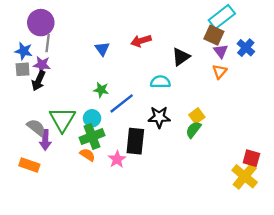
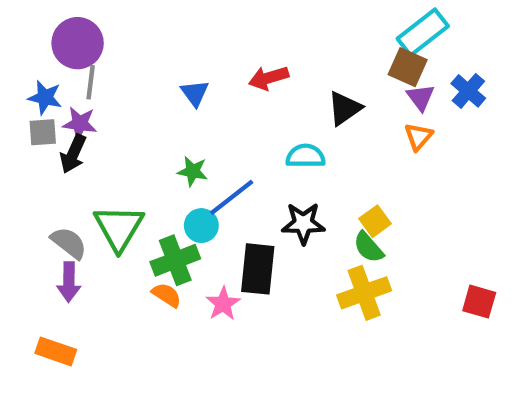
cyan circle: (92, 118) -> (201, 226), moved
green semicircle: (193, 130) -> (368, 247), turned -78
purple arrow: (45, 140) -> (69, 282), moved
orange rectangle: (29, 165) -> (56, 351), moved
yellow cross: (245, 176) -> (364, 293), moved, turned 30

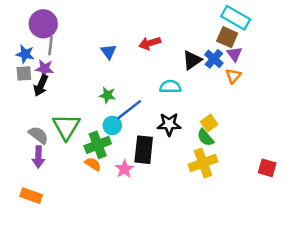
cyan rectangle: (423, 32) -> (236, 18), turned 68
blue cross: (468, 91) -> (214, 59), moved

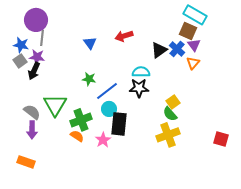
gray square: (24, 73) -> (20, 61), turned -32
black star: (169, 124) -> (139, 88), moved
cyan circle: (112, 125) -> (109, 109), moved

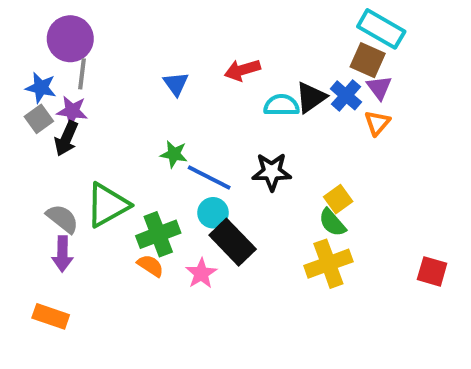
cyan semicircle: (141, 72) -> (281, 105), moved
blue line: (107, 91) -> (209, 178), turned 65
green triangle: (55, 105) -> (107, 205), turned 30
black rectangle: (119, 124) -> (233, 242), turned -50

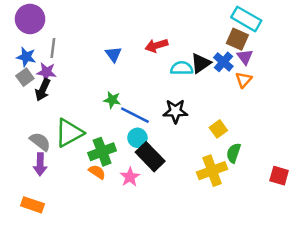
purple circle: (70, 39) -> (30, 19), moved
green semicircle: (332, 223) -> (234, 153), moved, turned 60

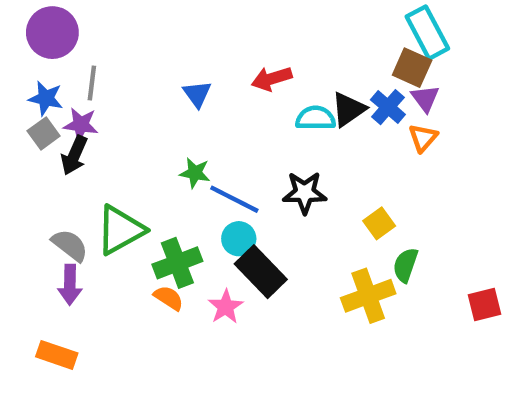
cyan rectangle: (246, 19) -> (427, 33), turned 32
red square: (279, 176) -> (484, 305), turned -30

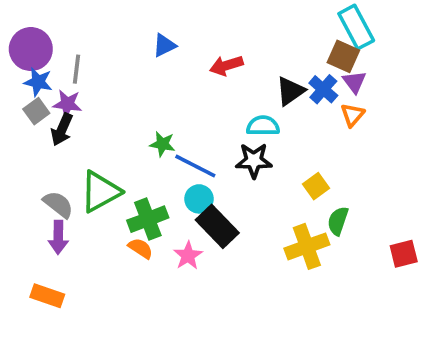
purple circle: (52, 33) -> (31, 49), moved
blue triangle: (197, 94) -> (164, 45), moved, turned 40
cyan semicircle: (316, 118) -> (263, 126), moved

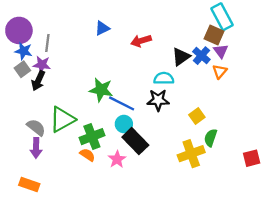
green star: (162, 144) -> (101, 90), size x1.5

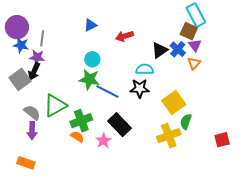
gray square: (22, 69) -> (20, 79), moved, size x1.5
yellow square: (197, 116) -> (174, 102), size x1.6
cyan circle: (124, 124) -> (92, 59), moved

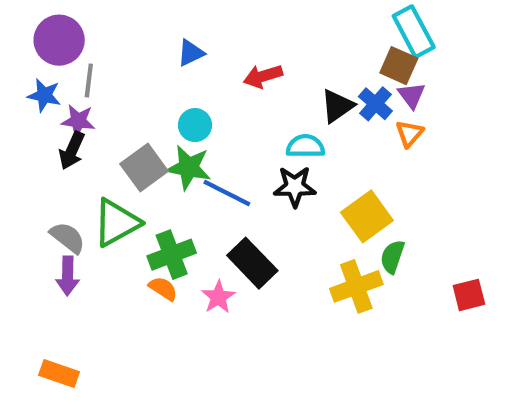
purple circle: (17, 27) -> (59, 40), moved
gray square: (20, 79) -> (144, 168), moved
orange rectangle: (26, 163) -> (59, 373), moved

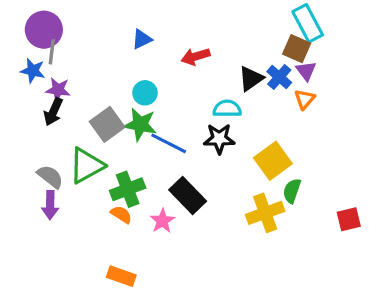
gray line: (89, 80) -> (52, 52), moved
orange rectangle: (59, 373) -> (121, 276), moved

